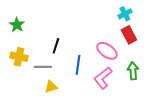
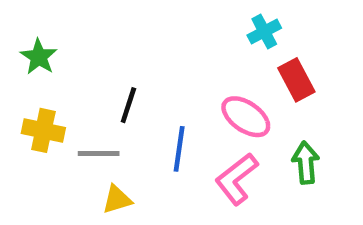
cyan cross: (125, 14) -> (264, 32), moved

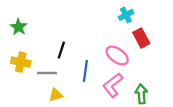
green arrow: (306, 163) -> (141, 94), moved

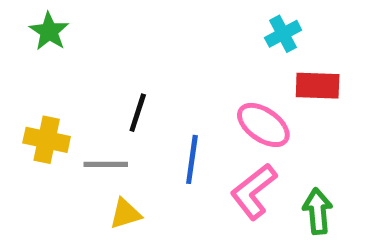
green star: (19, 27) -> (49, 31), moved
red rectangle: (141, 38) -> (318, 86), turned -60

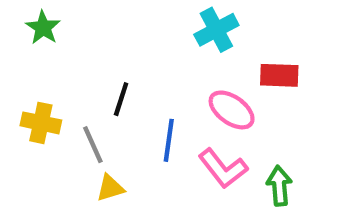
cyan cross: (283, 34) -> (216, 30), moved, size x1.4
gray line: (106, 164) -> (93, 145), turned 66
pink L-shape: (254, 191) -> (223, 168), turned -90

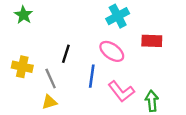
pink ellipse: (232, 110) -> (112, 51), moved
yellow triangle: (110, 188) -> (49, 102), moved

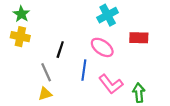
yellow cross: (22, 67) -> (20, 37), moved

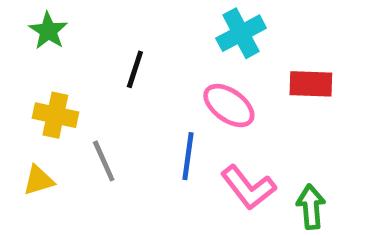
yellow cross: (20, 37) -> (55, 115), moved
black line: (60, 50) -> (135, 69), moved
yellow triangle: (45, 94) -> (39, 180), moved

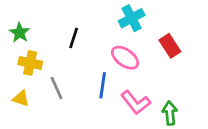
green star: (48, 31) -> (20, 33), moved
red rectangle: (311, 84) -> (170, 46), turned 55
yellow triangle: (39, 180) -> (21, 99), turned 36

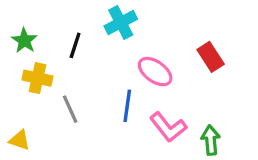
cyan cross: (132, 18) -> (121, 23), moved
black line: (74, 38) -> (75, 45), moved
yellow triangle: (21, 99) -> (20, 140), moved

